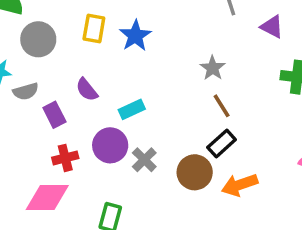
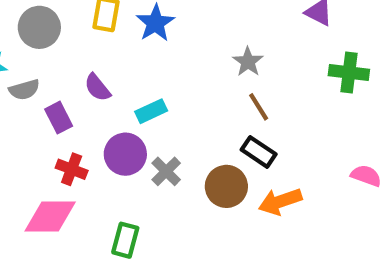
black rectangle: (222, 144) -> (259, 152), turned 76
red cross: (65, 158) -> (72, 169), turned 35

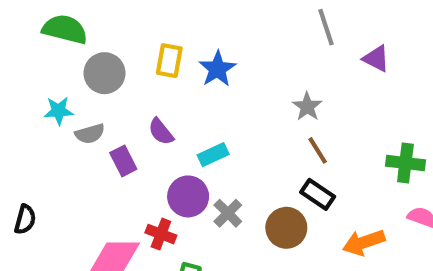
green cross: (349, 72) -> (405, 163), moved
red cross: (72, 169) -> (161, 234), moved
orange arrow: (280, 201) -> (364, 242), moved

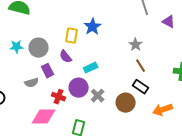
yellow rectangle: (169, 61) -> (72, 36), moved
gray circle: (105, 73) -> (39, 48), moved
gray semicircle: (90, 134) -> (32, 83), moved
red cross: (161, 234) -> (59, 97), moved

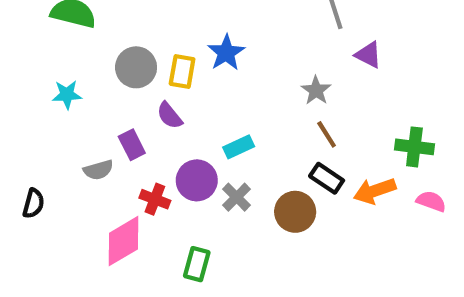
purple triangle: (169, 22) -> (368, 55), moved
gray circle: (39, 48) -> (136, 67), moved
cyan rectangle: (91, 68) -> (239, 147), moved
orange arrow: (163, 110) -> (375, 191), moved
pink diamond: (44, 117) -> (123, 241), turned -30

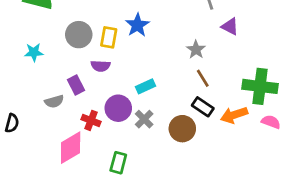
purple semicircle: (170, 115) -> (101, 66), turned -48
green cross: (414, 147) -> (260, 86), size x1.4

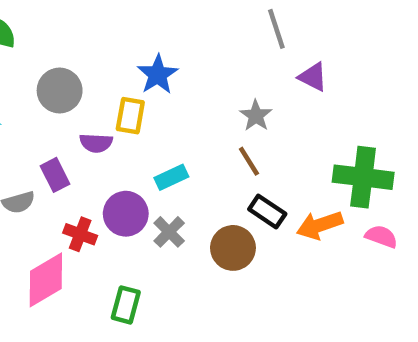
yellow rectangle: (109, 37) -> (130, 116), moved
brown line: (203, 78) -> (249, 161), moved

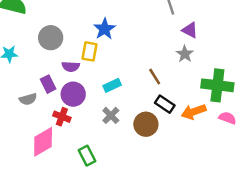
gray star: (256, 116) -> (185, 54), moved
purple circle: (126, 214) -> (73, 94), moved
green rectangle: (126, 305) -> (87, 156), turned -42

